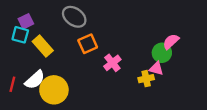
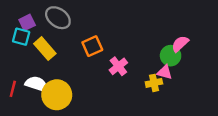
gray ellipse: (74, 17) -> (58, 18), moved
white semicircle: (35, 80) -> (37, 84), turned -120

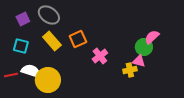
cyan square: (21, 37) -> (21, 46), moved
yellow rectangle: (45, 49) -> (52, 41), moved
red line: (13, 89) -> (11, 75), turned 64

